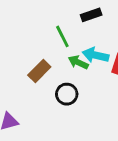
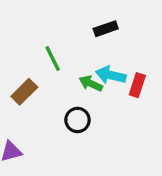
green line: (62, 36) -> (53, 59), moved
brown rectangle: (39, 71) -> (24, 92), moved

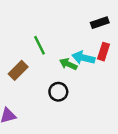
black rectangle: (106, 29) -> (100, 23), moved
red rectangle: (137, 85) -> (104, 52), moved

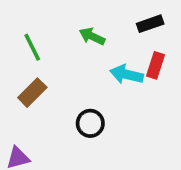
green line: (39, 45) -> (32, 47), moved
green arrow: (68, 64) -> (92, 36), moved

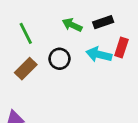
black rectangle: (150, 24) -> (103, 22), moved
black circle: (90, 123) -> (60, 59), moved

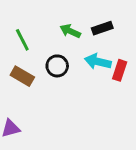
red rectangle: (121, 47) -> (120, 70), moved
brown rectangle: (26, 69) -> (22, 76), turned 75

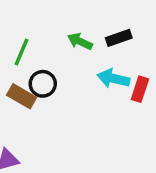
green line: (22, 40) -> (22, 52), turned 50
black circle: (57, 66) -> (43, 84), moved

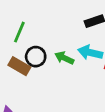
green arrow: (80, 41) -> (64, 58), moved

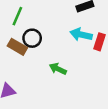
green arrow: (64, 58) -> (58, 69), moved

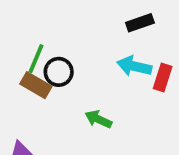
green line: (17, 16) -> (36, 59), moved

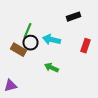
green line: (36, 59) -> (28, 31), moved
cyan arrow: (134, 66) -> (52, 40), moved

